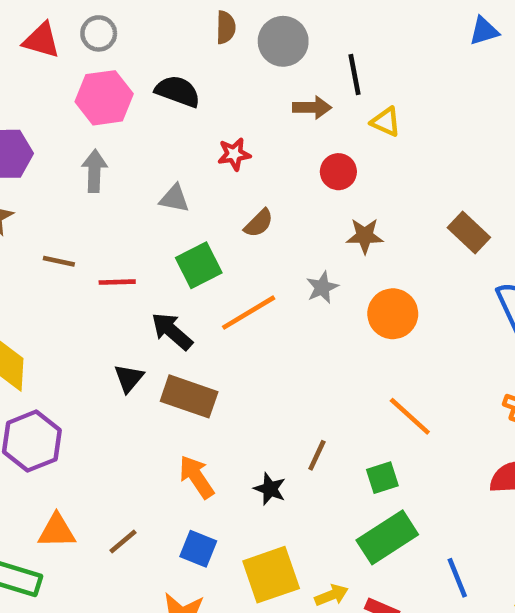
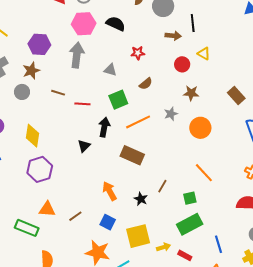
yellow triangle: (386, 122) -> (204, 54), moved
gray arrow: (94, 171) -> (77, 55), size x1.4
black arrow: (172, 331) -> (104, 127), turned 54
brown rectangle: (189, 396) -> (132, 155), moved

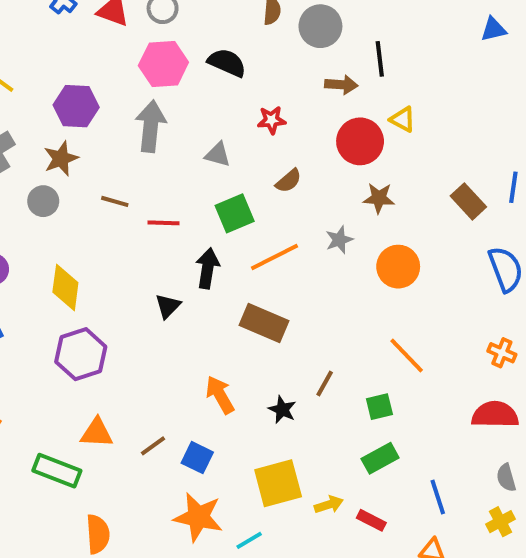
red circle: (182, 64) -> (360, 141), size x1.5
blue square: (108, 222) -> (197, 458), moved
green rectangle: (190, 224) -> (380, 458), size x0.7

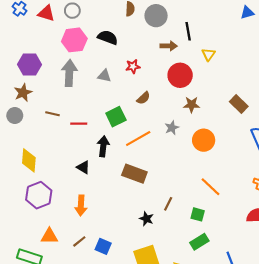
yellow triangle: (403, 119) -> (208, 54), moved, turned 40
gray triangle: (218, 155) -> (104, 76), moved
black triangle: (168, 306) -> (83, 167), turned -40
orange arrow: (220, 395) -> (81, 205), moved, turned -144
green square: (379, 407) -> (198, 214), turned 32

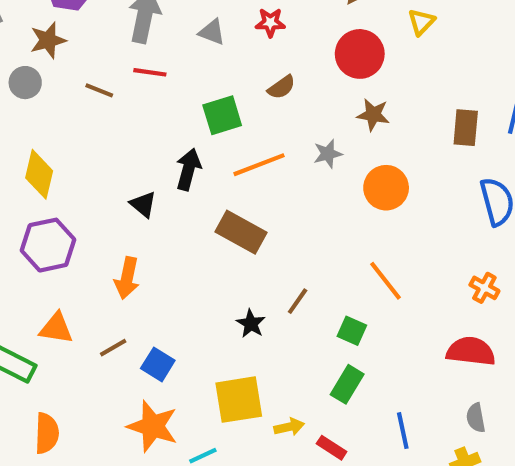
brown rectangle: (239, 104) -> (466, 128), turned 42
red line: (79, 124) -> (150, 72), moved
green rectangle: (199, 242) -> (347, 384), turned -36

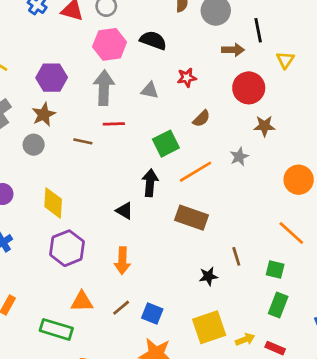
orange circle: (386, 188) -> (299, 180), moved
brown line: (298, 301) -> (236, 256), turned -42
black star: (251, 324) -> (208, 276), turned -30

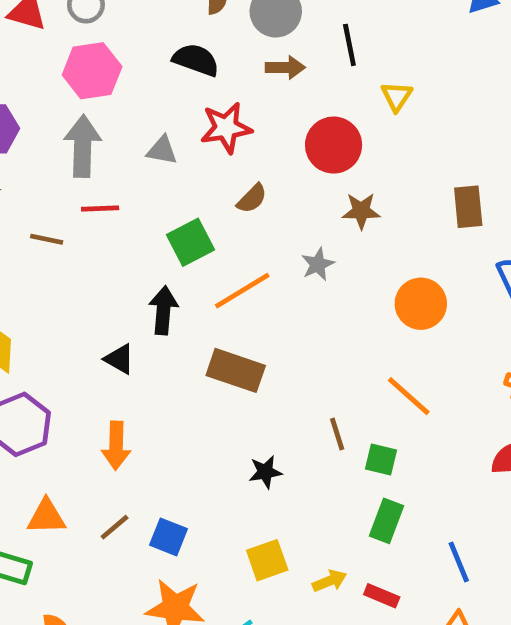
black semicircle: (153, 40) -> (196, 60), moved
brown arrow: (233, 50) -> (285, 68), moved
red star: (187, 78) -> (226, 128), size x1.5
brown line: (236, 256) -> (337, 434), moved
yellow square: (209, 327) -> (267, 560), size x0.7

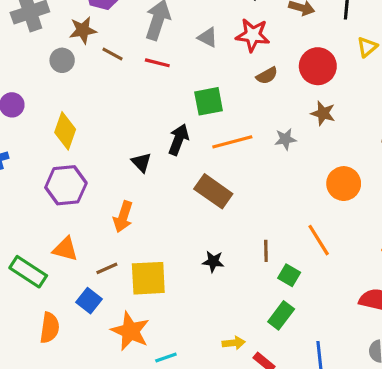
brown semicircle: (252, 199) -> (267, 76), moved
brown line: (47, 239) -> (113, 54), moved
blue square: (168, 537) -> (89, 301), moved
yellow square: (267, 560) -> (148, 278), moved, size x1.4

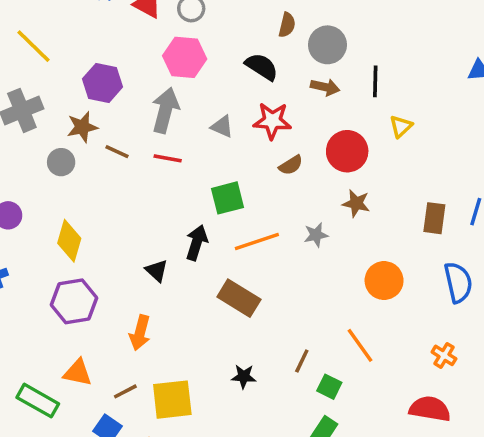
brown line: (266, 251) -> (302, 361), turned 30

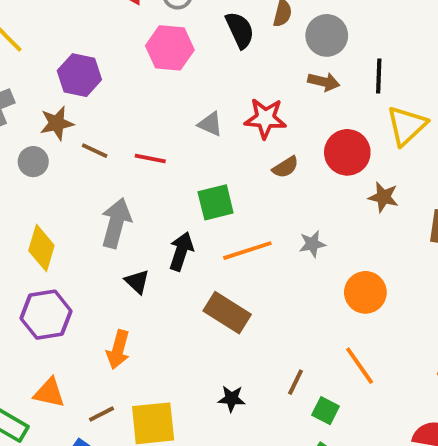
black semicircle: (262, 67) -> (240, 30), moved, turned 32
gray arrow: (165, 110) -> (116, 223), moved
yellow triangle: (401, 126) -> (407, 126), size x1.6
brown star: (356, 203) -> (383, 197), moved
orange circle: (384, 281) -> (365, 292), moved

